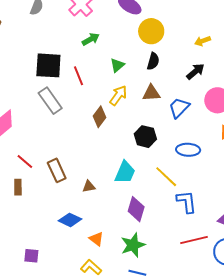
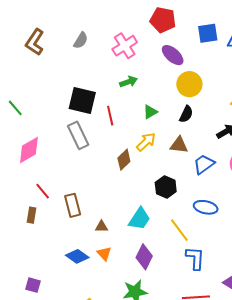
orange triangle: (96, 239) -> (104, 254), moved

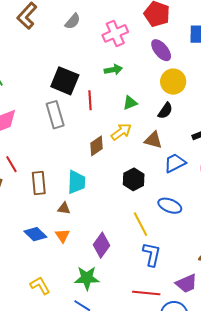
cyan trapezoid: (139, 219) -> (76, 182), moved, turned -40

